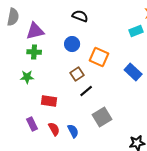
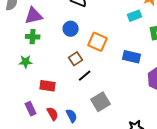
blue rectangle: (133, 72) -> (132, 57), turned -30

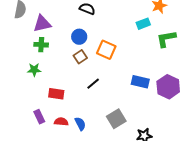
blue rectangle: (132, 57) -> (140, 82), moved
brown square: (76, 59) -> (80, 57), moved
gray square: (101, 102) -> (116, 119), moved
red semicircle: (53, 114) -> (61, 122), turned -56

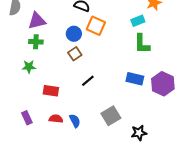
green L-shape: (166, 39) -> (142, 44), moved, turned -80
orange square: (106, 50) -> (96, 26), moved
purple rectangle: (39, 117) -> (27, 118), moved

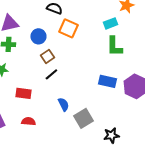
blue circle: (74, 34) -> (38, 36), moved
black line: (88, 81) -> (51, 74), moved
blue semicircle: (75, 121) -> (63, 104), moved

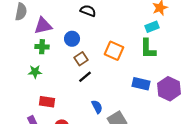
cyan rectangle: (110, 23) -> (152, 27), moved
orange square: (68, 28) -> (114, 51), moved
red rectangle: (23, 93) -> (47, 102), moved

